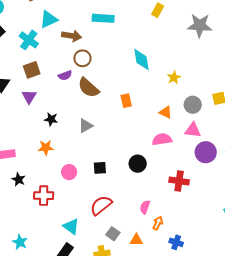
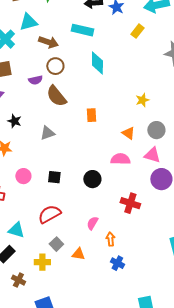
cyan diamond: (142, 60) -> (97, 63), moved
orange arrow: (158, 223) -> (110, 239), moved, turned -40
cyan triangle: (71, 226) -> (16, 230), turned -30

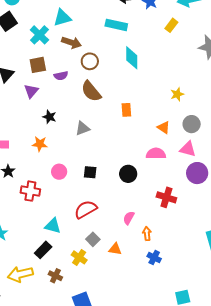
brown arrow: (48, 42) -> (72, 43), moved
purple semicircle: (35, 80) -> (61, 76), moved
yellow cross: (42, 262) -> (79, 257), turned 35

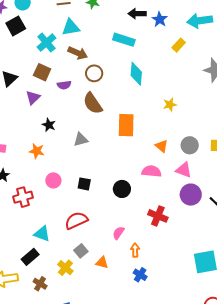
brown square: (38, 65) -> (42, 72), turned 30
yellow star: (177, 94) -> (170, 105), moved
orange rectangle: (126, 110) -> (126, 125), size x1.6
red cross: (30, 191) -> (23, 197), turned -30

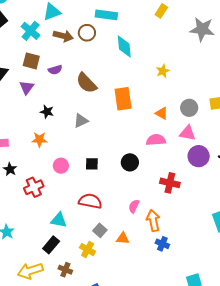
brown circle: (94, 73) -> (87, 33), moved
red semicircle: (76, 220) -> (90, 201), turned 45
orange arrow: (135, 250) -> (153, 221), size x1.5

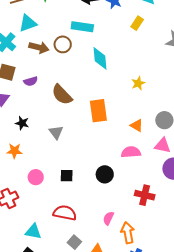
gray triangle: (81, 121) -> (56, 132), turned -42

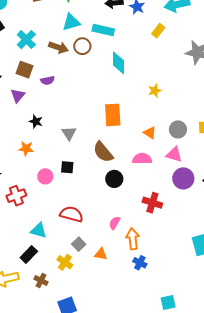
cyan triangle: (28, 23) -> (71, 22), moved
brown semicircle: (62, 95) -> (103, 152), moved
black square: (67, 176) -> (67, 167), moved

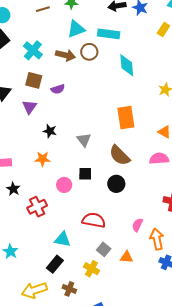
black circle: (114, 179) -> (116, 184), moved

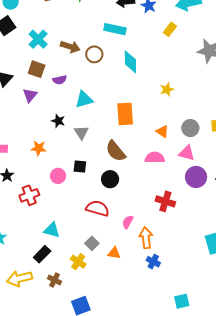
cyan triangle: (76, 29) -> (84, 100), moved
brown circle: (89, 52) -> (94, 54), moved
black star: (50, 131) -> (58, 121), moved
red semicircle: (94, 220) -> (97, 208), moved

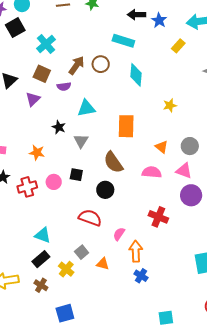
brown arrow: (70, 47) -> (77, 65), moved, turned -78
red cross: (29, 195) -> (27, 187), moved
black rectangle: (42, 254) -> (41, 259), moved

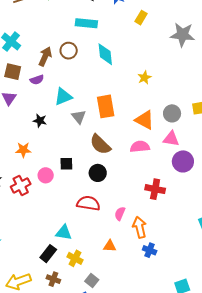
gray triangle: (81, 141) -> (79, 117), moved
orange triangle: (162, 147) -> (145, 120), size x1.5
cyan triangle: (43, 235) -> (64, 233), moved
gray square: (82, 252) -> (92, 280), moved

